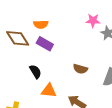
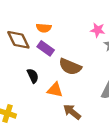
brown semicircle: (80, 69) -> (70, 67), moved, size x1.5
orange triangle: (49, 91) -> (55, 90), moved

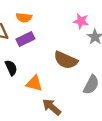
purple rectangle: (46, 48) -> (25, 39), turned -63
brown semicircle: (70, 67) -> (66, 60), moved

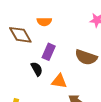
purple rectangle: (25, 39) -> (49, 52), moved, turned -35

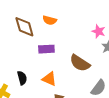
purple rectangle: (49, 52) -> (46, 49), turned 49
black semicircle: (37, 69) -> (22, 78), moved

